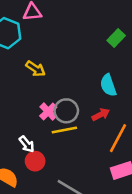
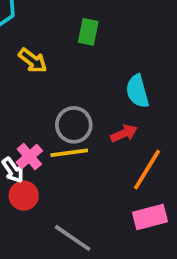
green rectangle: (116, 38) -> (88, 32), moved, turned -36
pink cross: (48, 111) -> (29, 157), moved

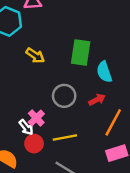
green rectangle: (88, 32) -> (81, 53), moved, size x1.5
yellow line: (69, 153) -> (65, 137), moved

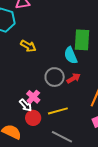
green rectangle: (81, 53) -> (82, 40), moved
cyan semicircle: (104, 72) -> (71, 55), moved
red arrow: (97, 100) -> (74, 78), moved

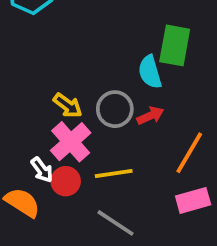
yellow arrow: (28, 46) -> (68, 105), moved
pink cross: (33, 97) -> (71, 142), size x1.5
white arrow: (26, 105) -> (42, 170), moved

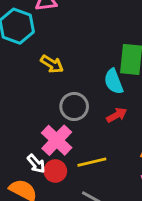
yellow arrow: (68, 105) -> (52, 64), moved
gray circle: (115, 109) -> (74, 106), moved

